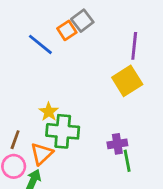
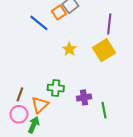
yellow star: (49, 112) -> (69, 49), moved
green cross: (63, 131) -> (56, 88), size x0.7
purple cross: (117, 144) -> (84, 97), moved

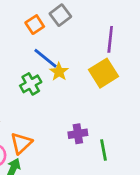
orange square: (59, 12) -> (35, 25), moved
blue line: (39, 23) -> (46, 58), moved
green cross: (56, 88) -> (31, 84), moved, turned -35

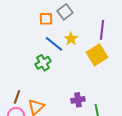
orange square: (35, 25) -> (46, 19), turned 32
yellow star: (59, 72) -> (71, 39), moved

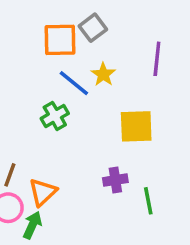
orange square: (46, 19) -> (60, 40), size x1.5
yellow square: (97, 55) -> (136, 126), moved, turned 30

